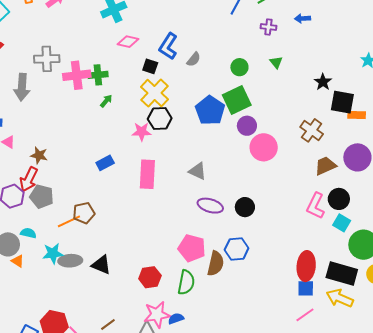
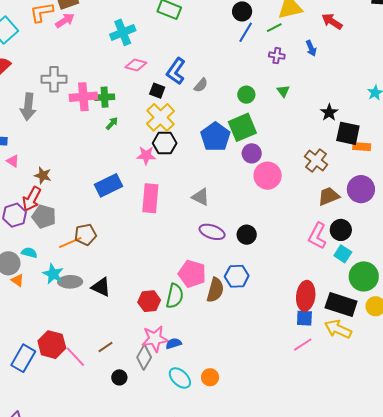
blue arrow: (303, 18) -> (311, 48), turned -112
blue rectangle: (105, 163) -> (109, 185), size x1.5
cyan star: (53, 253) -> (53, 274), turned 30
green semicircle: (186, 282) -> (175, 296), moved

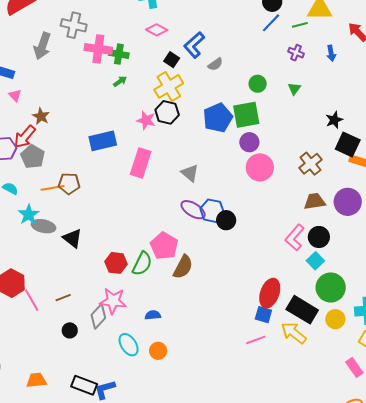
blue hexagon: (237, 276) -> (212, 211), moved
blue semicircle: (174, 344) -> (153, 315), moved

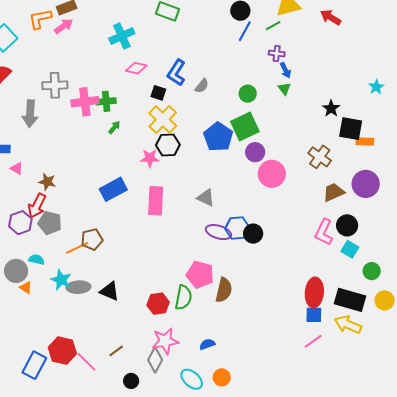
blue arrow: (331, 53) -> (285, 70), moved
green circle: (331, 287) -> (372, 271), size x0.6

